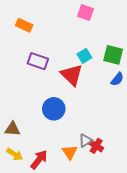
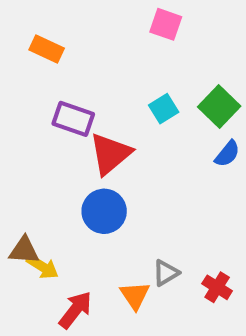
green square: (113, 55) -> (219, 107), turned 30
red triangle: (72, 75) -> (110, 154), moved, turned 35
red cross: (96, 146) -> (217, 287), moved
yellow arrow: (15, 154) -> (42, 267), moved

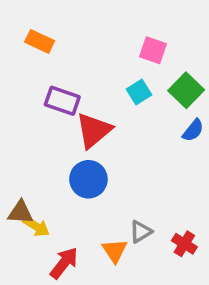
pink square: (166, 24) -> (153, 50), moved

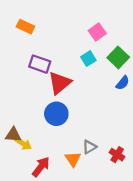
pink square: (153, 50) -> (97, 32), turned 35

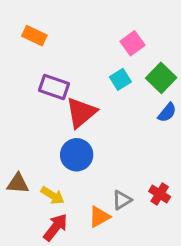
yellow arrow: (23, 144) -> (52, 196), moved
red cross: (117, 155) -> (160, 194), moved
orange triangle: (73, 159) -> (99, 217), turned 35

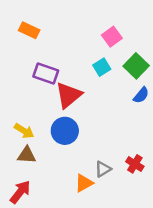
brown triangle: (18, 183) -> (27, 155), moved
yellow arrow: (52, 196) -> (24, 131), moved
red arrow: (56, 227) -> (20, 192), moved

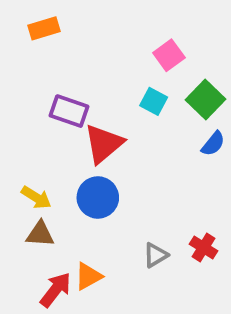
orange rectangle: (29, 30) -> (44, 28), moved, turned -42
cyan square: (102, 67) -> (154, 101), turned -30
orange triangle: (84, 183) -> (88, 276), moved
red arrow: (20, 192) -> (56, 290), moved

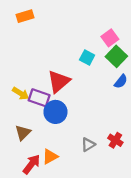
pink square: (169, 55) -> (110, 38), moved
purple rectangle: (69, 111) -> (39, 98), moved
yellow arrow: (36, 197) -> (21, 93), moved
brown triangle: (40, 234) -> (23, 133), turned -49

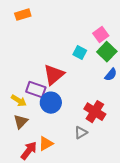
yellow arrow: (21, 93) -> (19, 101), moved
red cross: (115, 140) -> (95, 112), moved, size x1.5

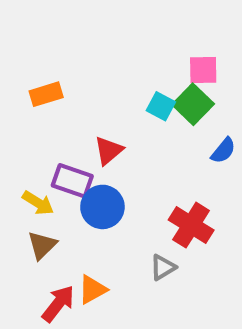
orange rectangle: (23, 15) -> (46, 94), moved
pink square: (101, 35) -> (203, 70), turned 35
green square: (107, 52) -> (193, 104), moved
red triangle: (54, 75) -> (109, 151), size x0.7

